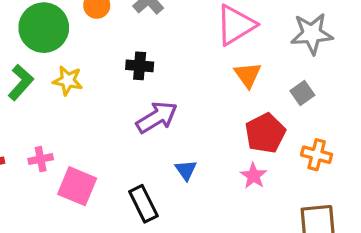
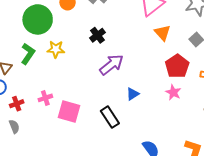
black cross: (140, 66) -> (97, 35), turned -35
blue triangle: (186, 170) -> (133, 94), turned 40

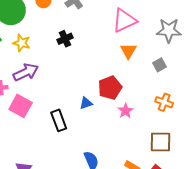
purple arrow: (111, 65) -> (26, 72), moved
red pentagon: (177, 66) -> (110, 88), moved

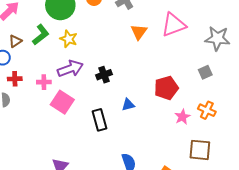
black cross: (65, 39) -> (104, 75), moved
orange triangle: (128, 51) -> (139, 32), moved
red pentagon: (110, 88) -> (166, 88), moved
pink star: (125, 111) -> (182, 117), moved

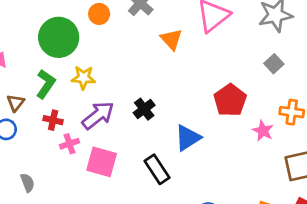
red cross: (15, 79) -> (53, 120), moved, turned 32
blue triangle: (128, 105) -> (188, 138), size x1.5

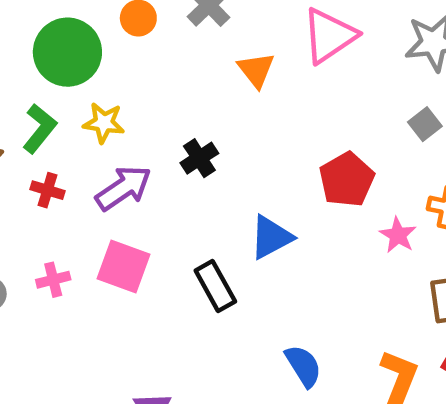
black cross: (144, 109) -> (199, 158), moved
pink cross: (70, 144) -> (53, 280), moved

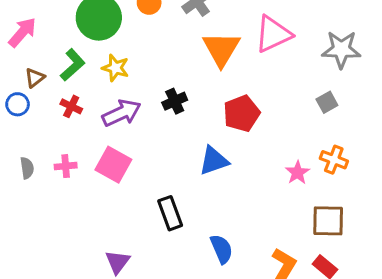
orange triangle: (256, 70) -> (221, 49), size x1.5
red pentagon: (347, 180) -> (242, 113), moved
black rectangle: (215, 286) -> (170, 213), moved

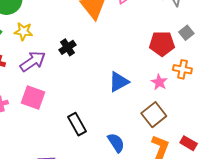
gray square: (327, 102) -> (186, 33), moved
red pentagon: (242, 113) -> (162, 44), moved, turned 30
blue triangle: (214, 161) -> (119, 82), moved
brown square: (328, 221) -> (154, 115), moved, turned -30

